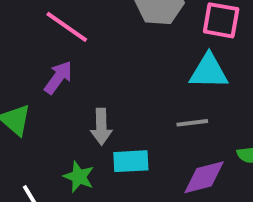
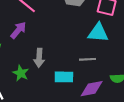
cyan rectangle: (131, 161) -> (64, 77), moved
green star: (79, 177) -> (21, 73), moved

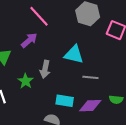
cyan triangle: (98, 33) -> (74, 54), moved
cyan rectangle: (64, 77) -> (65, 101), moved

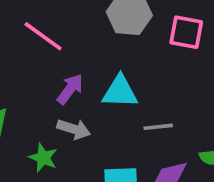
purple arrow: (29, 40) -> (70, 89), moved
gray arrow: (45, 69) -> (74, 129), turned -72

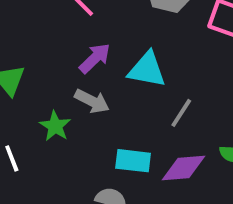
gray line: (158, 127) -> (181, 113), turned -60

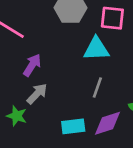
cyan triangle: (147, 70) -> (96, 49), moved
gray arrow: (92, 101) -> (37, 94), turned -60

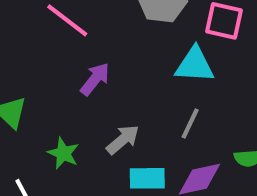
gray arrow: (37, 94) -> (123, 140), moved

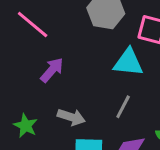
gray arrow: (123, 140) -> (71, 117), turned 56

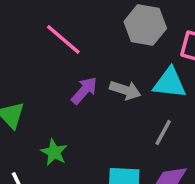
gray arrow: (71, 117) -> (125, 90), moved

